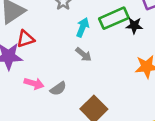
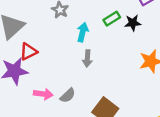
green rectangle: (114, 18) -> (112, 19), size x0.6
gray arrow: (83, 54) -> (87, 58), turned 63

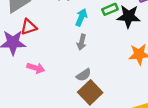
black star: (133, 23) -> (129, 16), size x1.5
gray semicircle: (68, 95) -> (84, 75), moved

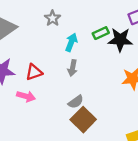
red triangle: (29, 27) -> (34, 72), moved

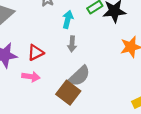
gray semicircle: (76, 102) -> (79, 76), size x1.5
brown square: (83, 120) -> (68, 93), moved

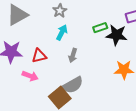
cyan arrow: (68, 20) -> (62, 32), moved

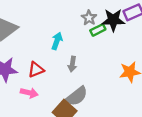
gray star: (60, 11) -> (89, 18), moved
black star: (117, 35) -> (113, 20), moved

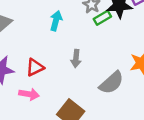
cyan arrow: (57, 41) -> (56, 21), moved
gray semicircle: (77, 96) -> (111, 83), moved

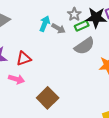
gray arrow: (76, 58) -> (58, 28), moved, turned -72
gray semicircle: (111, 83) -> (84, 46), moved

